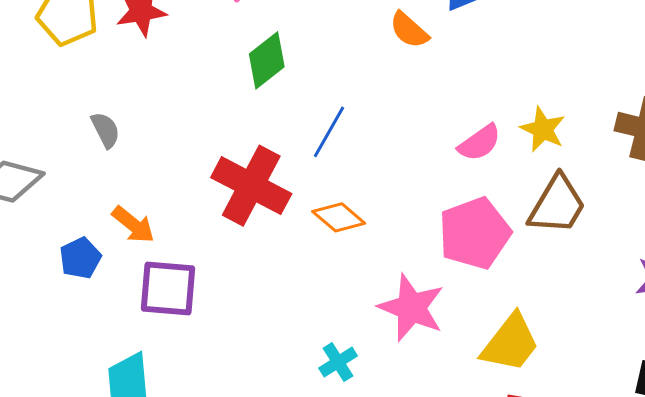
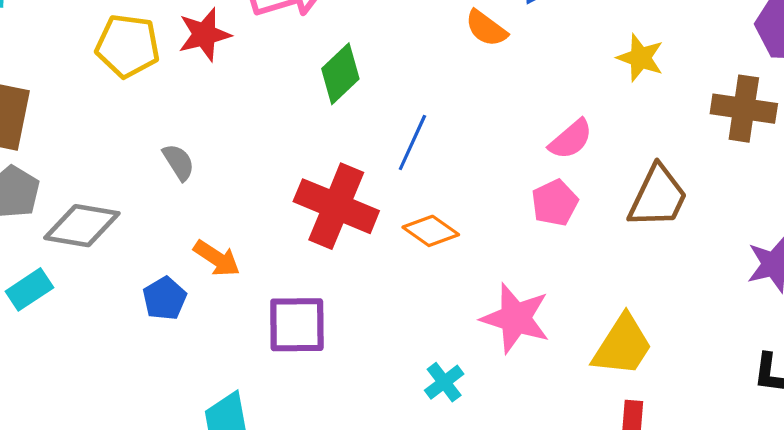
yellow star: (543, 129) -> (640, 58), moved
pink pentagon: (475, 233) -> (555, 203), moved, size x0.6
purple square: (168, 288) -> (297, 325), moved

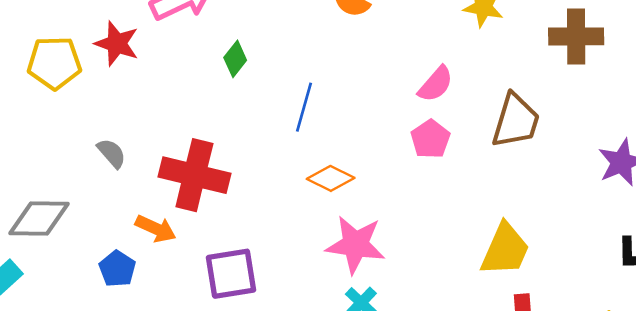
red star: (204, 35) -> (117, 44), turned -30
green diamond: (340, 74) -> (235, 59), size x0.7
red cross: (336, 206) -> (194, 175), moved
pink star: (516, 318) -> (355, 245), moved

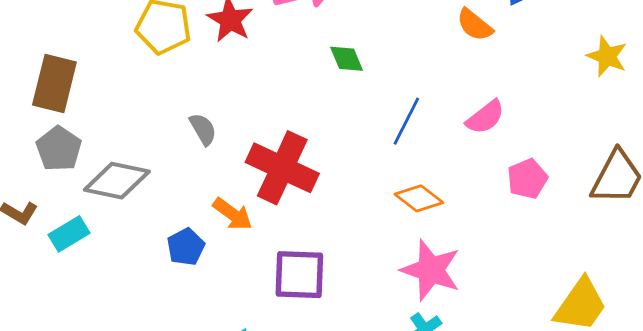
green diamond: (235, 59) -> (347, 59), turned -72
pink semicircle: (436, 84) -> (485, 117), moved

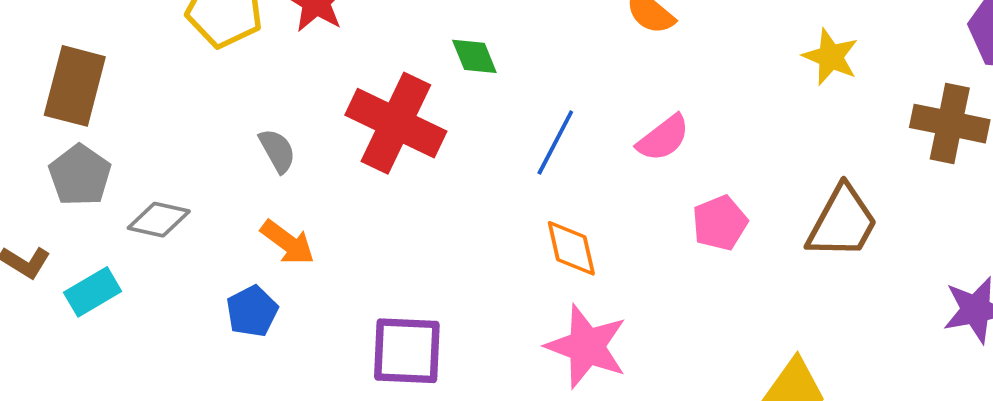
red cross: (282, 168) -> (396, 123), moved
gray diamond: (117, 181) -> (159, 220), size x0.7
orange diamond: (419, 198) -> (571, 248), turned 39
orange arrow: (232, 214) -> (288, 242), moved

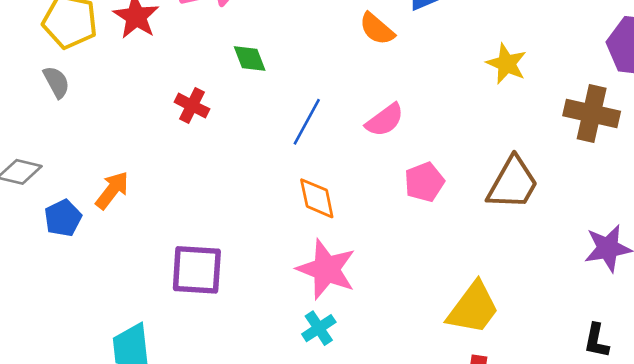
red cross: (396, 123) -> (192, 106), size x0.5
gray semicircle: (277, 151) -> (56, 82), moved
orange arrow: (288, 242) -> (112, 190), turned -90
blue pentagon: (252, 311) -> (63, 218), moved

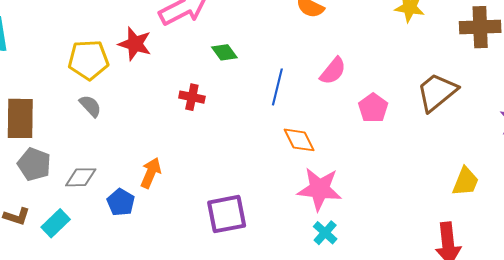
brown trapezoid: (513, 183) -> (437, 92), turned -144
yellow trapezoid: (473, 308) -> (465, 181), moved, size x0.7

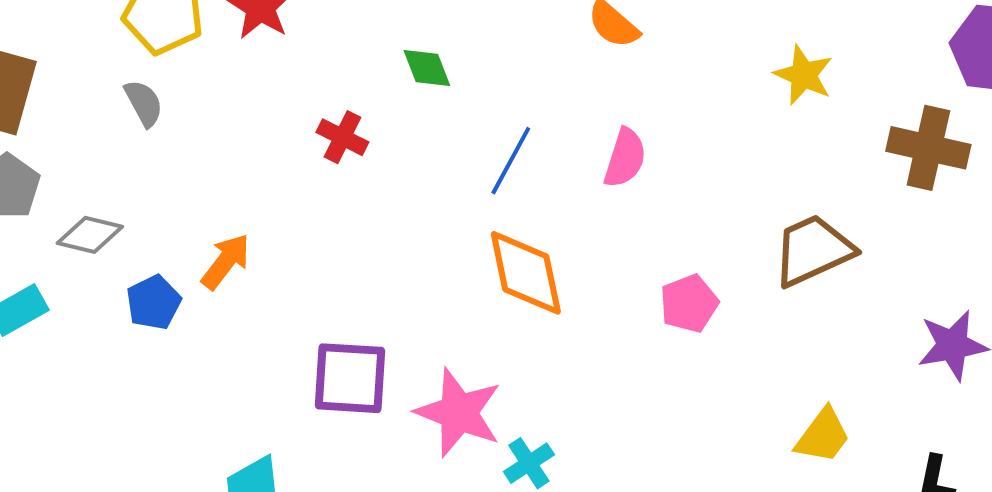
pink semicircle: (333, 71) -> (625, 158), turned -36
pink pentagon: (373, 108) -> (689, 304), moved
orange diamond: (299, 140) -> (526, 273), size x1.4
pink star: (319, 189) -> (459, 413), moved

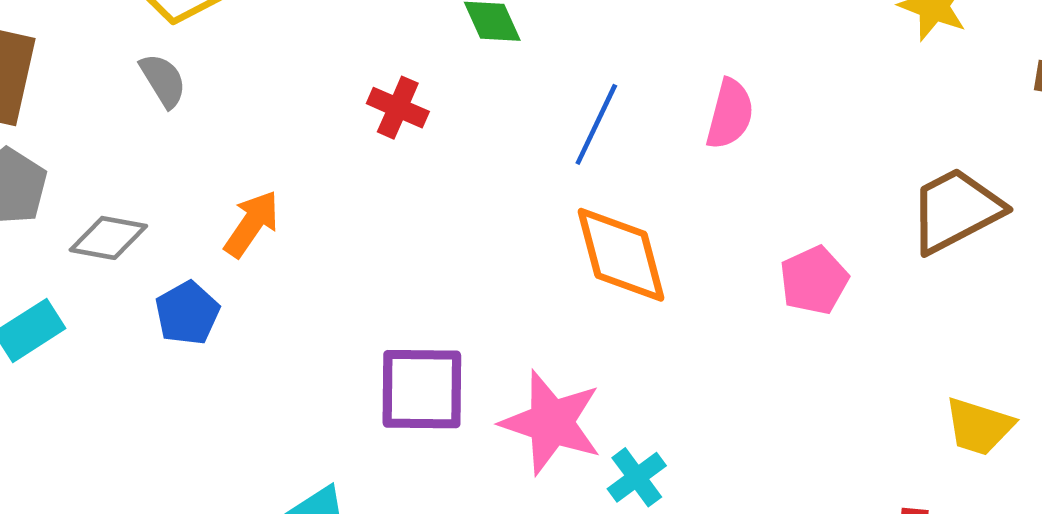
orange arrow: (226, 261) -> (252, 224), moved
yellow trapezoid: (823, 436) -> (979, 426), turned 74

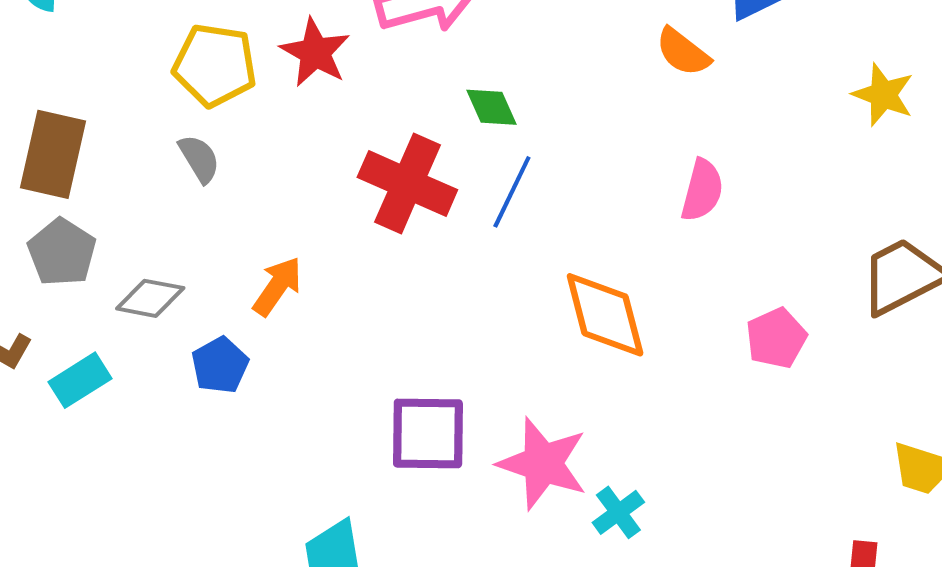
red cross: (398, 108) -> (407, 184), size x1.8
blue line: (596, 124) -> (512, 192), moved

